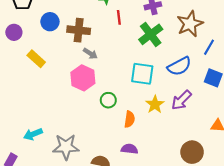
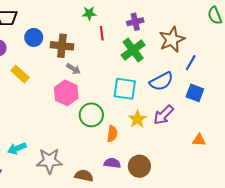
green circle: (108, 100) -> (91, 115), size x1.5
brown circle: (192, 152) -> (139, 166), moved

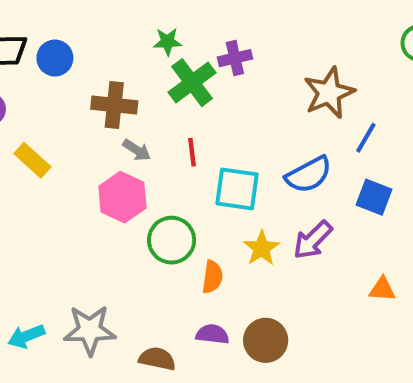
purple cross: (135, 22) -> (235, 58), moved
red line: (102, 33) -> (192, 152), moved
blue circle: (34, 37) -> (55, 58), moved
green cross: (133, 50) -> (192, 83), moved
cyan arrow: (17, 148) -> (26, 336), moved

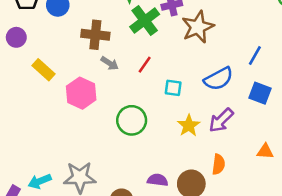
brown star: (329, 93) -> (198, 27), moved
red line: (192, 152) -> (145, 65), turned 42
cyan square: (237, 189) -> (173, 88), size x0.6
pink hexagon: (122, 197) -> (81, 93), moved
orange semicircle: (212, 277) -> (219, 164), moved

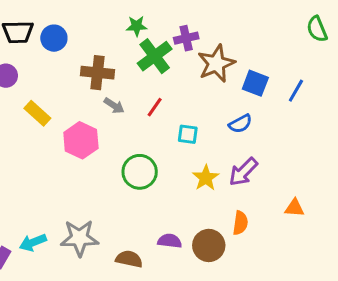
blue line: (255, 56) -> (296, 91), moved
blue semicircle: (219, 79) -> (240, 124), size x0.7
blue square: (260, 93) -> (255, 83), moved

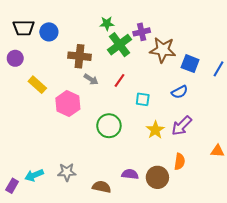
brown star: (216, 64) -> (163, 50), turned 30
gray star: (79, 238) -> (67, 172), size x0.7

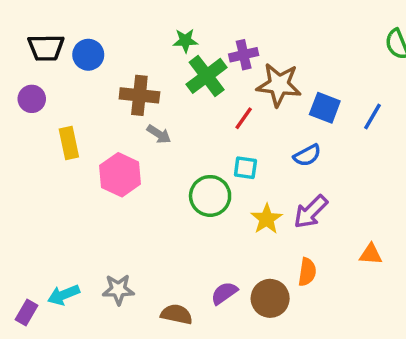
red line: (120, 80) -> (244, 118), moved
yellow rectangle: (37, 85) -> (69, 143), turned 36
green circle: (109, 126) -> (210, 196), moved
purple semicircle: (130, 174) -> (224, 293), turned -42

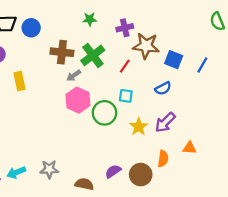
green cross: (207, 76) -> (93, 55), moved
gray arrow: (159, 134) -> (74, 76), turned 112
pink hexagon: (120, 175) -> (78, 100), moved
orange triangle: (371, 254) -> (190, 148), moved

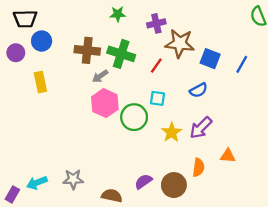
blue circle: (31, 28) -> (42, 41), moved
green cross: (93, 55) -> (121, 54), turned -35

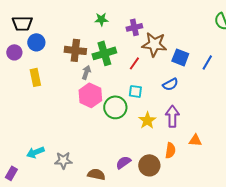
green cross: (121, 54) -> (104, 53), turned -35
gray arrow: (100, 76) -> (86, 72), turned 144
purple arrow: (201, 128) -> (172, 116), turned 135
cyan arrow: (37, 183) -> (35, 152), moved

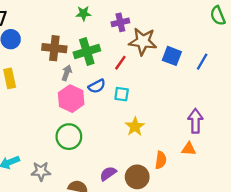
blue semicircle: (170, 84) -> (97, 86), moved
green circle: (115, 107) -> (69, 137), moved
purple arrow: (172, 116) -> (195, 121), moved

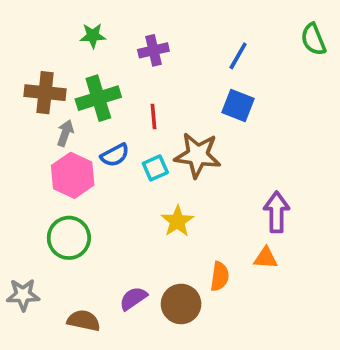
brown star: (143, 41) -> (198, 155), moved
blue line: (202, 62) -> (238, 56), moved
red line: (120, 63) -> (153, 117), turned -40
cyan square: (122, 94) -> (155, 168), turned -32

